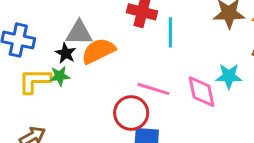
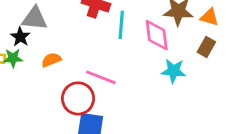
orange semicircle: (98, 51) -> (51, 60), moved, size x0.6
pink diamond: (202, 92) -> (157, 35), moved

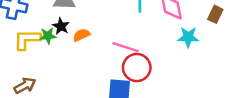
black star: (20, 37) -> (61, 26), moved
red circle: (78, 98) -> (137, 68), moved

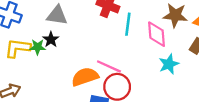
orange semicircle: (81, 35) -> (85, 77), moved, size x1.6
cyan star: (188, 37) -> (169, 64), turned -30

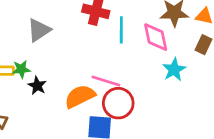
gray triangle: (57, 15) -> (39, 30), turned -35
black star: (51, 40) -> (37, 86), moved

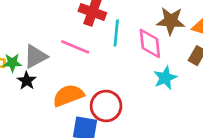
gray triangle: (39, 30) -> (36, 57), moved
pink line: (106, 81) -> (75, 47), moved

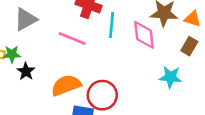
gray triangle: (36, 57) -> (26, 19), moved
cyan star: (165, 78) -> (170, 77), moved, turned 30

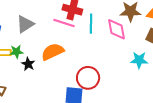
pink line: (72, 38) -> (64, 23), moved
orange semicircle: (66, 85) -> (53, 52), moved

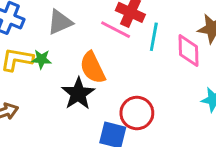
orange semicircle: (53, 52) -> (93, 68), turned -100
black star: (28, 64) -> (78, 94), moved, size x1.6

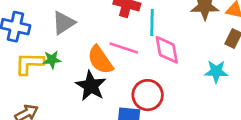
pink line: (116, 30) -> (124, 48), moved
pink diamond: (189, 51) -> (167, 50), moved

